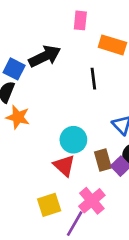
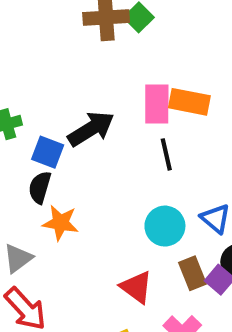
pink rectangle: (80, 20) -> (157, 104), moved, size x1.4
cyan circle: (73, 140) -> (165, 226), moved

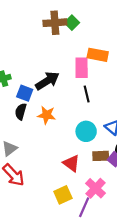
orange rectangle: (189, 102) -> (98, 55), moved
orange star: (61, 223) -> (47, 115), moved
brown rectangle: (193, 273) -> (101, 156), turned -70

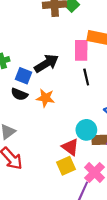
black semicircle: (21, 112) -> (19, 94), turned -84
cyan circle: (86, 131) -> (86, 130), moved
yellow square: (63, 195) -> (66, 166), moved

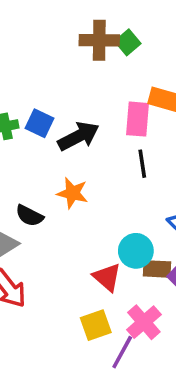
blue square: (24, 76) -> (39, 123), moved
black semicircle: (19, 94) -> (29, 216), moved
yellow square: (66, 166) -> (96, 325), moved

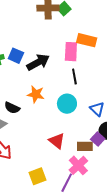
cyan circle: (136, 251) -> (67, 104), moved
brown rectangle: (157, 269) -> (85, 146), moved
yellow square: (96, 325) -> (38, 176), moved

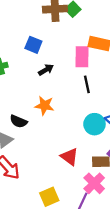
blue square: (16, 56) -> (33, 45), moved
black arrow: (38, 62) -> (46, 70), size x0.6
cyan circle: (67, 104) -> (94, 124), moved

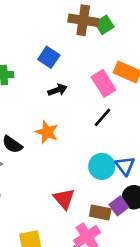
pink rectangle: (82, 57) -> (104, 83), turned -45
black line: (87, 84) -> (102, 117), turned 42

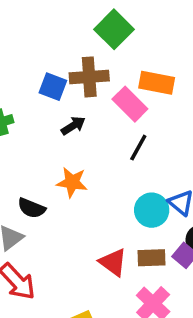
brown cross: (83, 20) -> (89, 77), moved
green square: (104, 25) -> (114, 29), size x1.5
brown rectangle: (100, 213) -> (152, 258), moved

